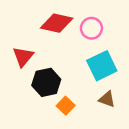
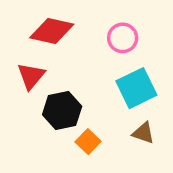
red diamond: (57, 23) -> (52, 31), moved

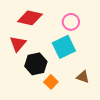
cyan square: (136, 88) -> (64, 47), moved

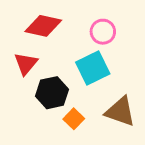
brown triangle: (83, 77) -> (120, 112), size x1.6

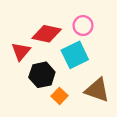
red diamond: (43, 26) -> (47, 34), moved

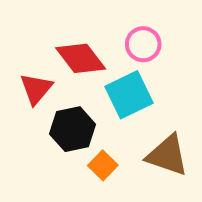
red diamond: (47, 34) -> (81, 58), turned 40

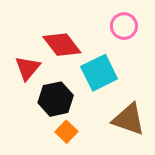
pink circle: (143, 44) -> (124, 26), moved
orange square: (103, 165) -> (66, 132), moved

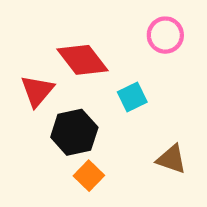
cyan square: (99, 73) -> (132, 97), size x0.6
brown triangle: (129, 119) -> (172, 159), size x0.7

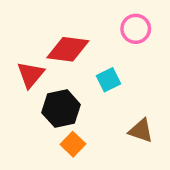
red diamond: (83, 60) -> (68, 49), turned -45

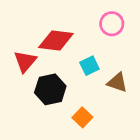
brown triangle: (141, 131) -> (117, 82), moved
orange square: (73, 144) -> (82, 117), moved

